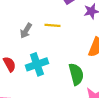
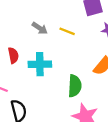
gray arrow: (26, 31) -> (40, 28), turned -105

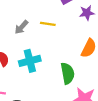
gray arrow: (40, 28) -> (21, 27), turned 112

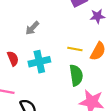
yellow line: (48, 24) -> (75, 49), moved

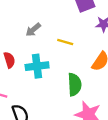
yellow line: (75, 49) -> (65, 42), moved

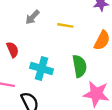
cyan cross: (37, 66) -> (42, 69), moved, turned 30

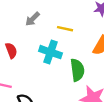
cyan cross: (42, 69) -> (50, 52), moved

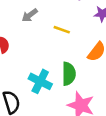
cyan cross: (50, 52) -> (40, 81), moved

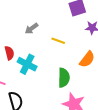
cyan cross: (40, 81) -> (27, 64), moved

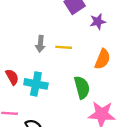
gray arrow: (31, 28) -> (40, 44), moved, turned -32

